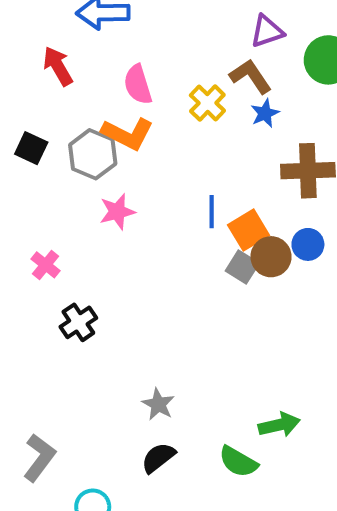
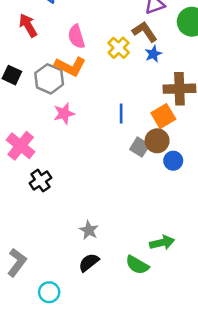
orange square: (248, 230) -> (163, 116), moved
blue circle: (308, 244) -> (173, 161), moved
pink cross: (46, 265) -> (21, 146), size x1.6

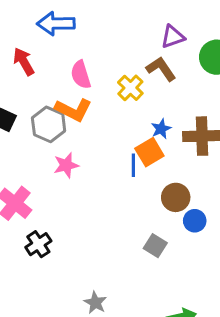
blue star: (153, 54) -> (161, 129), moved
orange square: (163, 116) -> (149, 152), moved
gray square: (140, 147) -> (155, 246), moved

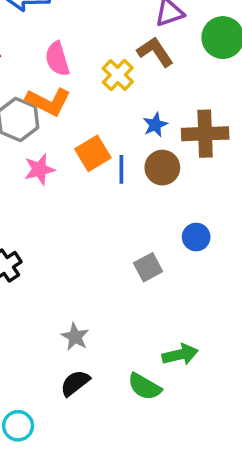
orange square: (149, 152) -> (93, 153), moved
brown circle: (176, 197) -> (162, 168), moved
gray square: (155, 246) -> (148, 267), turned 30

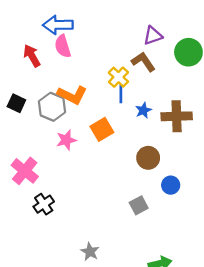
pink semicircle: (57, 59) -> (63, 46), moved
brown circle: (162, 168) -> (148, 158), moved
blue line: (121, 169) -> (121, 94), moved

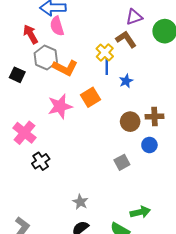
gray hexagon: (52, 107) -> (46, 58), moved
brown cross: (177, 116) -> (155, 117), moved, size x0.7
pink star: (66, 140) -> (60, 106), size x1.4

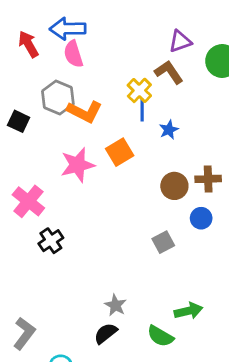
red arrow: (30, 34) -> (28, 44), moved
gray star: (80, 202) -> (115, 305), moved

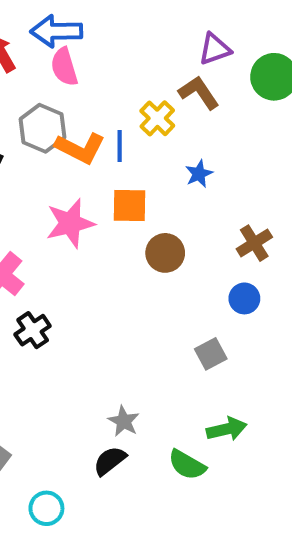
blue line: (142, 110) -> (120, 146), moved
orange square: (120, 152) -> (130, 205), turned 32
brown cross: (208, 179) -> (254, 243), turned -30
brown circle: (174, 186) -> (165, 253), moved
gray square: (163, 242) -> (211, 354), moved

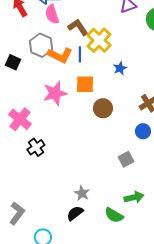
brown L-shape: (199, 93) -> (78, 27), moved
yellow cross: (157, 118) -> (99, 40), size x1.4

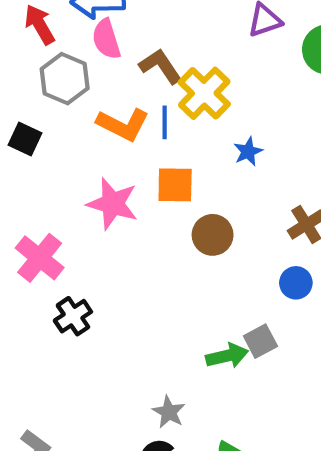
gray hexagon: (41, 45) -> (65, 79), moved
pink star: (55, 93) -> (113, 204), turned 30
green arrow: (134, 197) -> (227, 356), moved

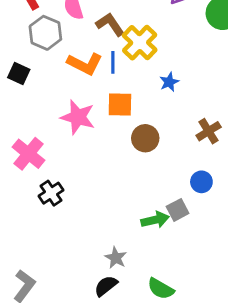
blue circle: (296, 283) -> (201, 182), moved

